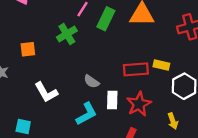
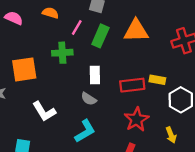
green cross: (67, 34) -> (62, 53), turned 30
orange square: (28, 49) -> (24, 69), size x1.6
white rectangle: (112, 100) -> (95, 75), moved

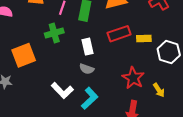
red rectangle: (132, 85) -> (119, 34), moved
white L-shape: (44, 111) -> (62, 91), moved
yellow arrow: (171, 135) -> (159, 90), moved

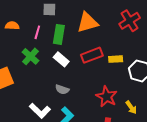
green cross: (54, 33) -> (30, 56), turned -30
white rectangle: (87, 47) -> (61, 59), moved, turned -35

